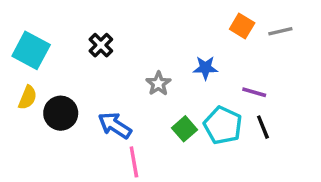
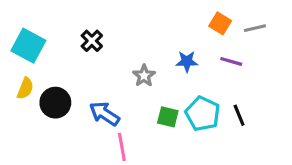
purple line: (254, 92) -> (231, 61), moved
green square: (185, 129) -> (168, 117), turned -35

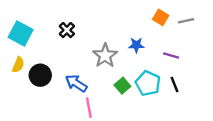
purple line: (231, 61) -> (171, 56), moved
gray star: (144, 76) -> (105, 56), size x1.5
green square: (168, 117) -> (122, 86), turned 35

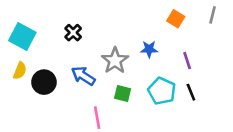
gray line: (186, 21) -> (213, 15), moved, turned -63
purple line: (171, 56) -> (187, 61), turned 56
blue arrow: (76, 83) -> (83, 76), moved
green square: (122, 86) -> (123, 94), moved, turned -35

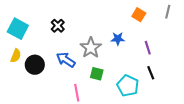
cyan pentagon: (162, 91) -> (128, 86), moved

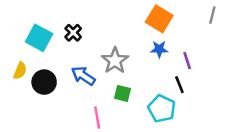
orange square: (139, 15) -> (159, 19), moved, size x1.5
cyan square: (18, 29) -> (39, 38), moved
blue star: (118, 39) -> (159, 49), moved
black line: (151, 73) -> (179, 85), moved

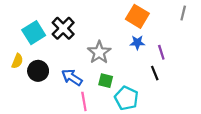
black cross: (73, 33) -> (63, 28), size x1.5
cyan square: (39, 38) -> (34, 33), turned 30
blue arrow: (83, 76) -> (72, 77), moved
cyan pentagon: (162, 109) -> (126, 98), moved

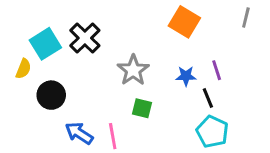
blue star: (137, 42) -> (186, 76), moved
yellow semicircle: (17, 61) -> (23, 69), moved
blue arrow: (72, 77) -> (79, 133), moved
cyan pentagon: (126, 98) -> (212, 132), moved

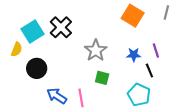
gray line: (246, 18) -> (166, 13), moved
cyan pentagon: (212, 132) -> (139, 95), moved

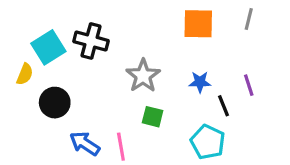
orange square: (133, 16) -> (198, 24), turned -30
black cross: (61, 27) -> (91, 41), turned -30
purple line: (156, 50) -> (249, 85), moved

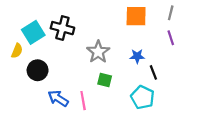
purple line: (249, 85) -> (171, 38), moved

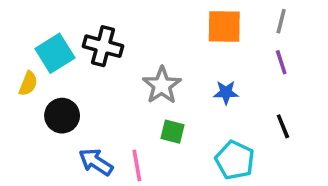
black line: (153, 72) -> (283, 126), moved

